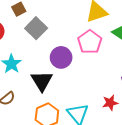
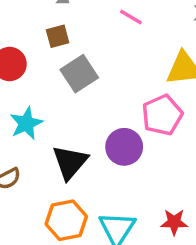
purple circle: (61, 57) -> (124, 147), moved

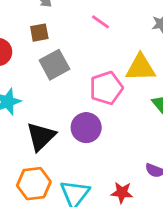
pink pentagon: (162, 115) -> (106, 88), moved

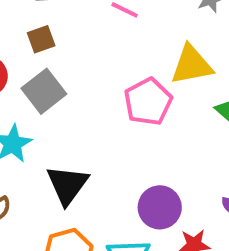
gray square: (54, 65) -> (44, 91), moved
purple circle: (86, 128) -> (160, 207), moved

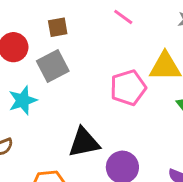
black triangle: (67, 185) -> (84, 143), moved, turned 32

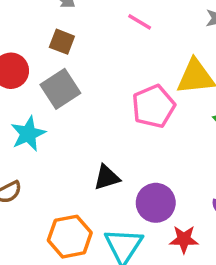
brown square: (58, 27) -> (62, 42), turned 36
black triangle: (84, 143) -> (107, 177), size x0.7

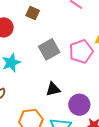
gray square: (60, 89) -> (49, 49), moved

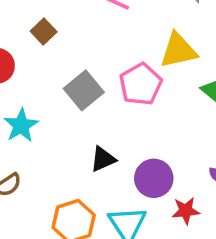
brown square: (33, 13) -> (44, 32), turned 32

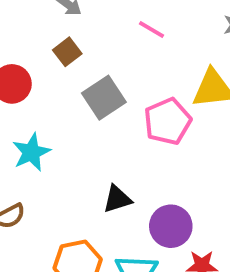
gray square: (84, 90) -> (104, 98), moved

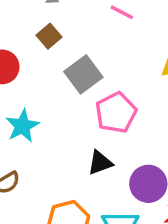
pink pentagon: (168, 121) -> (116, 113), moved

